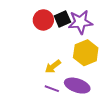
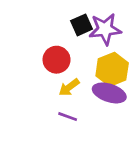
red circle: (43, 20) -> (57, 60), moved
purple ellipse: (77, 86) -> (109, 93), moved

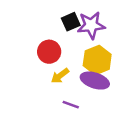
purple line: (68, 117) -> (71, 105), moved

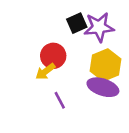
yellow arrow: (60, 76) -> (45, 72), moved
purple line: (71, 105) -> (60, 100), moved, turned 42

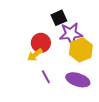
purple star: (99, 27) -> (71, 34), moved
purple ellipse: (103, 87) -> (78, 80), moved

